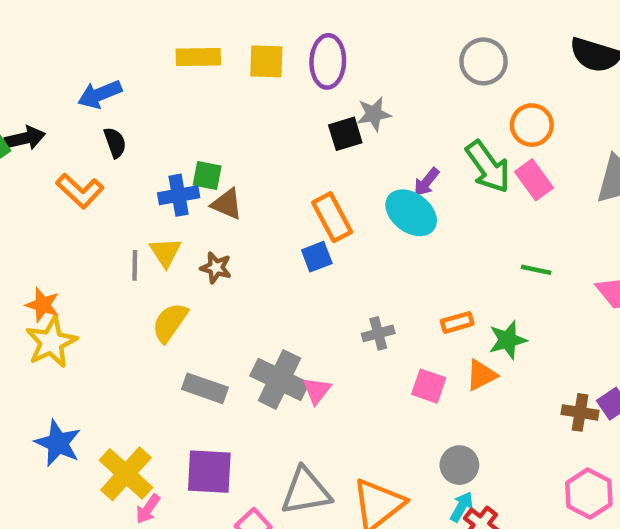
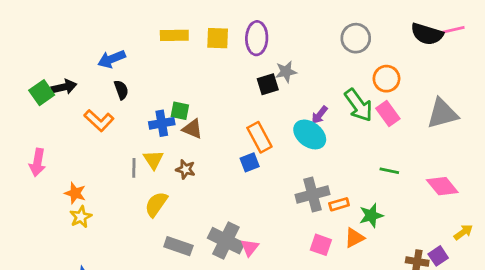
gray cross: (378, 333) -> (313, 195), moved, size x1.6
yellow star: (51, 342) -> (81, 217), size x0.7

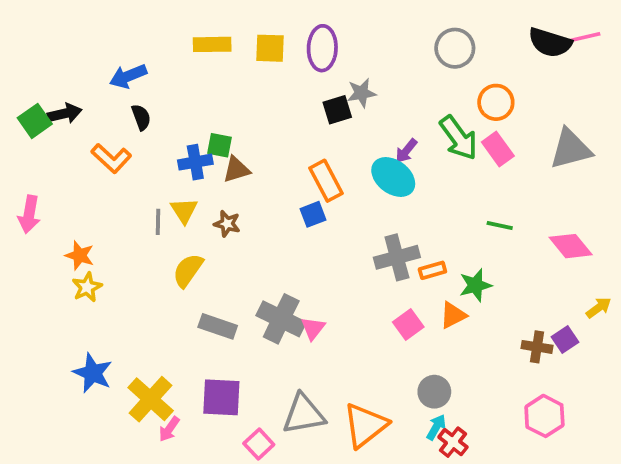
brown triangle: (192, 129) -> (236, 170), turned -40
pink square: (321, 245) -> (408, 324), turned 35

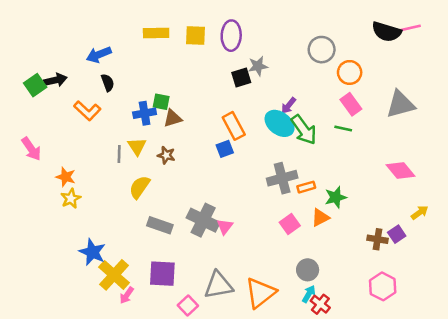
gray circle: (455, 48) -> (322, 50), moved
green arrow: (459, 138) -> (304, 130), moved
pink arrow: (29, 214) -> (31, 149), turned -45
green line: (500, 226) -> (343, 128), moved
blue star: (93, 373) -> (92, 252), moved

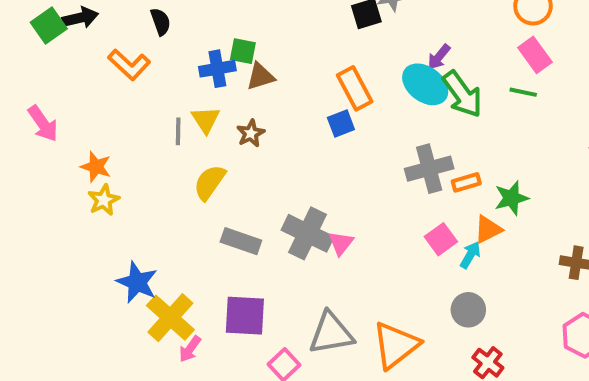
brown star: (166, 155) -> (251, 133), turned 30
cyan arrow: (309, 294) -> (470, 255), moved

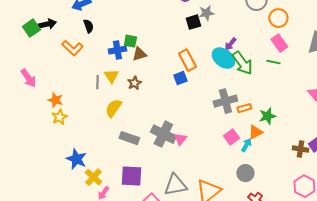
yellow cross: (170, 318) -> (93, 177), size x0.7

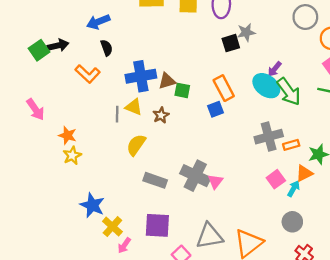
green square: (130, 41) -> (182, 90), moved
blue cross: (117, 50) -> (141, 76), size x1.4
yellow triangle: (111, 76) -> (134, 107), turned -35

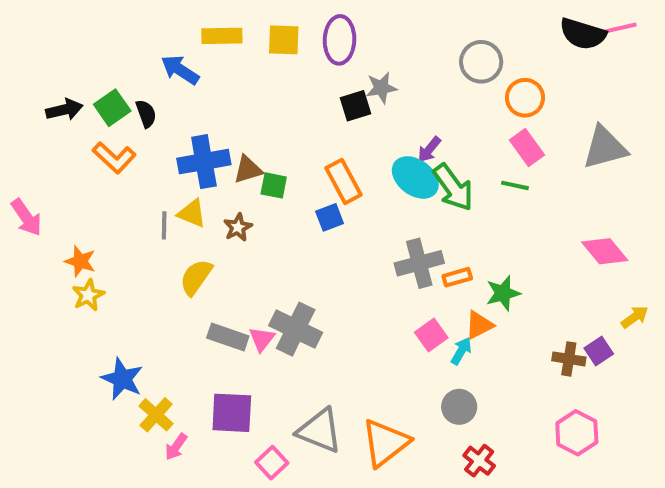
blue arrow: (98, 22) -> (180, 70), moved, turned 55
green square: (39, 50) -> (112, 108), moved
pink triangle: (215, 182) -> (262, 339), moved
gray triangle: (209, 236) -> (320, 431), turned 32

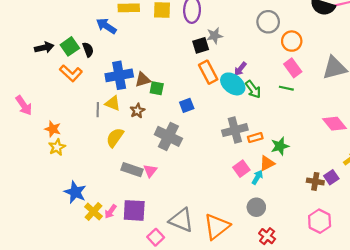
orange rectangle: (344, 181) -> (208, 72), moved
green arrow: (453, 187) -> (253, 89), size x0.7
gray cross: (296, 329) -> (168, 136), moved
pink arrow: (176, 447) -> (111, 211), moved

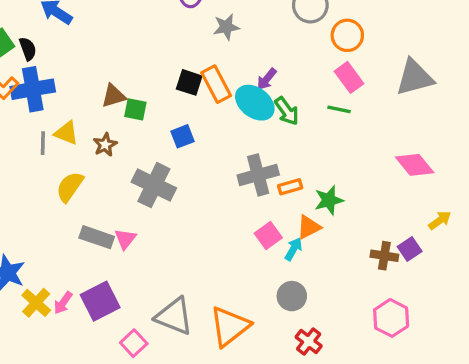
black square: (201, 45) -> (189, 82), moved, turned 35
blue cross: (119, 75) -> (33, 89), moved
purple square: (134, 210) -> (100, 301), turned -30

